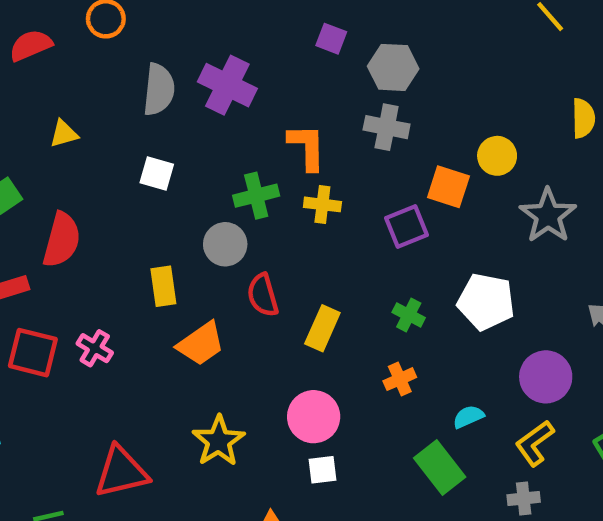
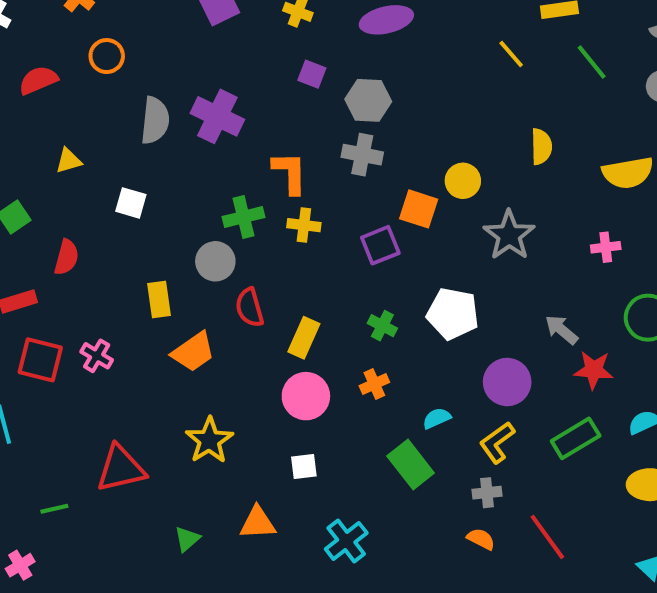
white square: (157, 174) -> (131, 203), moved
red semicircle: (62, 240) -> (66, 257), size x0.7
pink circle: (314, 417) -> (306, 396), moved

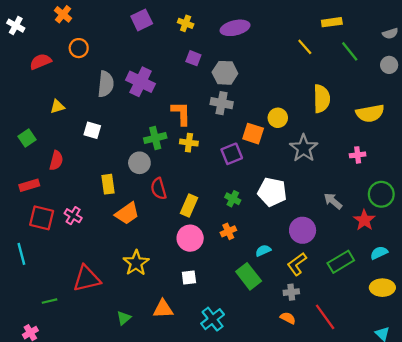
yellow semicircle: (541, 147) -> (322, 99), size x1.4
red star: (594, 370) -> (364, 220), moved, turned 30

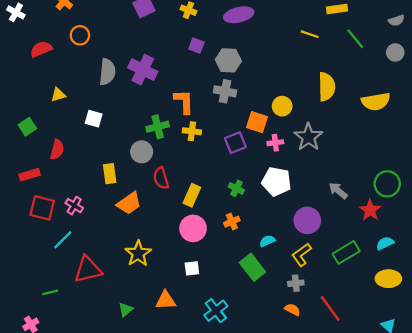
yellow line: (305, 47) -> (310, 34), turned -30
pink cross: (358, 155) -> (275, 143), moved
cyan line: (21, 254) -> (63, 240), moved, turned 60

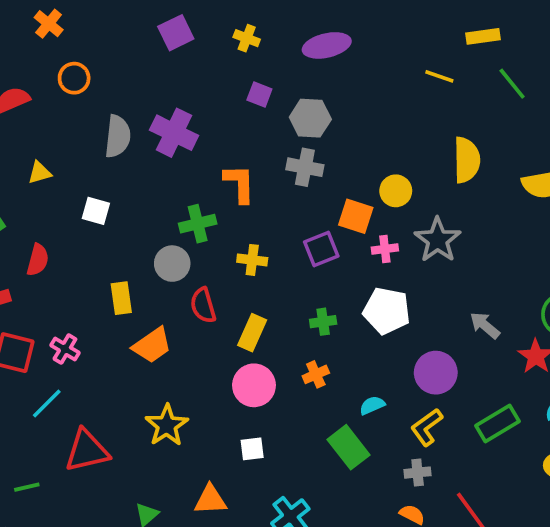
yellow cross: (192, 131) -> (252, 260), moved
green cross: (236, 188) -> (323, 322), turned -35

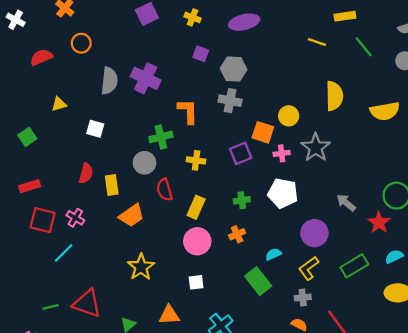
red semicircle: (38, 260) -> (86, 173), moved
red triangle: (87, 451) -> (87, 303), moved, turned 32

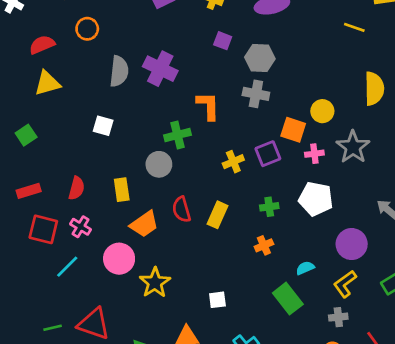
yellow triangle: (59, 104) -> (47, 83), moved, size x1.5
yellow cross: (196, 160) -> (233, 162), moved, turned -30
red semicircle: (86, 173) -> (77, 188), moved
red semicircle: (164, 190) -> (182, 209), moved
pink circle: (197, 241) -> (119, 259), moved

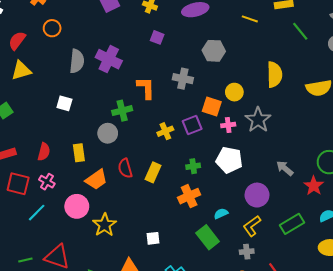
yellow line: (354, 27) -> (250, 19), moved
red semicircle: (42, 45) -> (17, 41), turned -30
gray hexagon: (260, 58) -> (214, 51), moved
orange cross: (264, 245) -> (189, 196), size x1.5

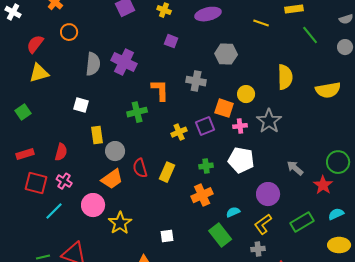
gray circle: (108, 133) -> (115, 151), moved
yellow rectangle: (79, 153) -> (97, 135), moved

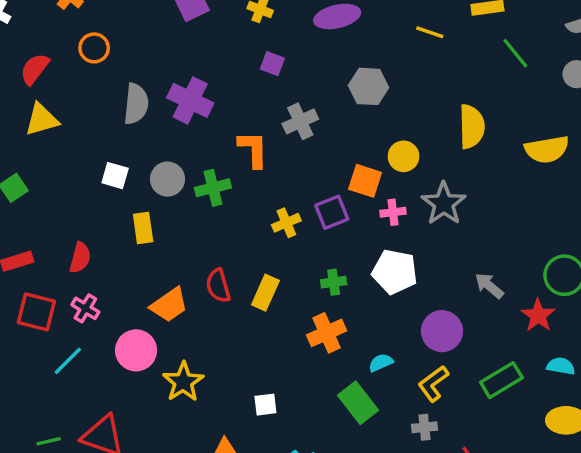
gray cross: (196, 81) -> (300, 121), moved, turned -36
gray circle: (115, 151) -> (168, 179), moved
cyan semicircle: (336, 214) -> (561, 366), turned 35

